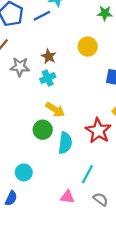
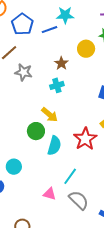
yellow circle: (88, 47) -> (86, 49), moved
brown star: (49, 56) -> (61, 63), moved
cyan cross: (48, 78) -> (57, 85), moved
gray semicircle: (101, 199) -> (79, 200), size x1.5

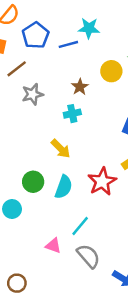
gray star: (24, 72) -> (33, 94), turned -30
green circle: (36, 131) -> (33, 182), moved

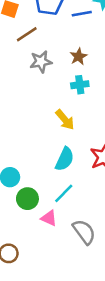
brown star: (80, 87) -> (78, 57), moved
green circle: (33, 182) -> (27, 199), moved
cyan line: (80, 226) -> (64, 193), moved

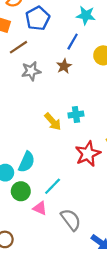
blue line: (82, 14) -> (73, 42), moved, turned -49
cyan cross: (80, 85) -> (76, 114), moved
cyan semicircle: (65, 159) -> (27, 162), moved

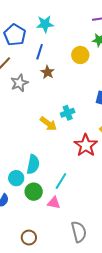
cyan star: (86, 15) -> (45, 24), moved
blue line: (73, 42) -> (40, 52), moved
gray semicircle: (71, 220) -> (79, 232), moved, turned 35

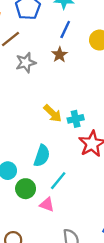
blue line: (40, 52) -> (65, 29), moved
cyan cross: (68, 113) -> (76, 119), moved
cyan semicircle: (33, 164) -> (42, 156), moved

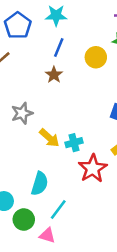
gray star: (26, 63) -> (22, 113), moved

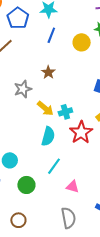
brown star: (54, 75) -> (48, 72), moved
cyan semicircle: (40, 184) -> (48, 136), moved
green circle: (24, 220) -> (26, 185), moved
pink triangle: (47, 235) -> (73, 187), moved

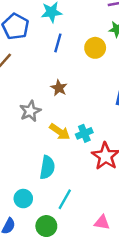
cyan semicircle: (48, 136) -> (47, 167), moved
cyan line: (54, 166) -> (65, 199), moved

